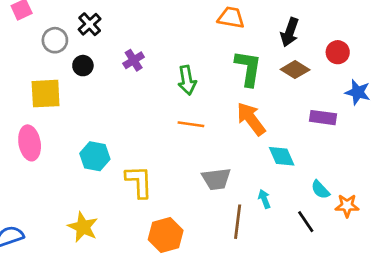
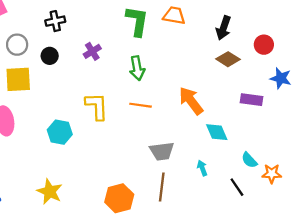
black cross: (90, 24) -> (55, 21), turned 30
gray circle: (55, 40) -> (17, 45), moved
green L-shape: (248, 68) -> (137, 21), moved
yellow L-shape: (139, 182) -> (97, 106), moved
brown line: (238, 222) -> (162, 187), moved

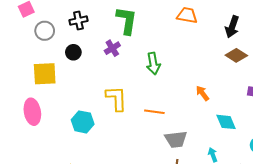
green L-shape: (137, 21) -> (127, 21), moved
gray circle: (17, 45) -> (45, 31), moved
orange arrow: (191, 101) -> (202, 93), size x0.6
orange line: (140, 105) -> (154, 112), moved

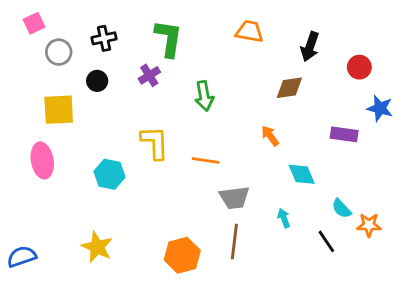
brown diamond: (236, 55) -> (289, 88), moved, turned -40

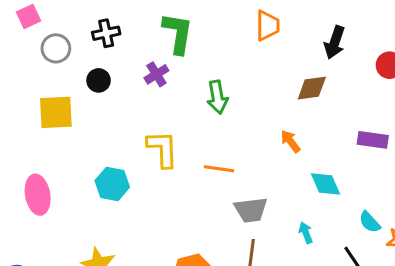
orange trapezoid: (250, 31) -> (268, 26), turned 80
pink ellipse: (42, 160) -> (38, 195), moved

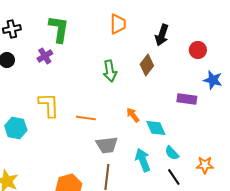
brown diamond: (312, 88) -> (147, 65), turned -45
green arrow: (217, 97) -> (110, 71), moved
orange arrow: (290, 141) -> (133, 115), moved
cyan semicircle: (370, 222) -> (172, 153), moved
cyan arrow: (306, 233) -> (143, 160), size x1.6

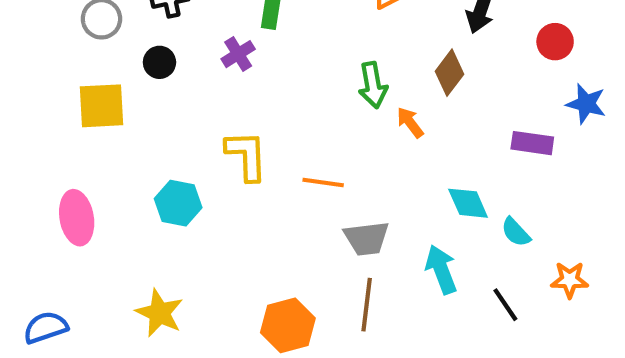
orange arrow: (133, 115) -> (410, 122), moved
cyan semicircle: (172, 153) -> (516, 232), moved

